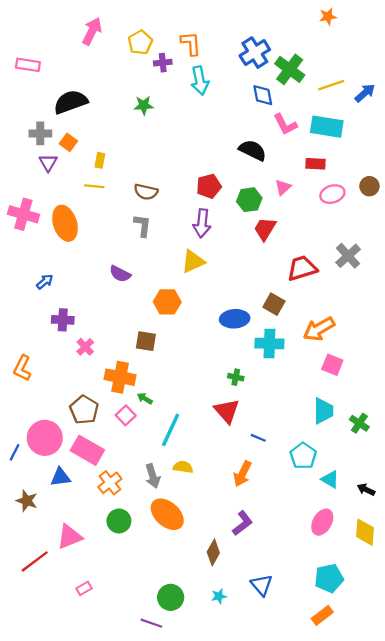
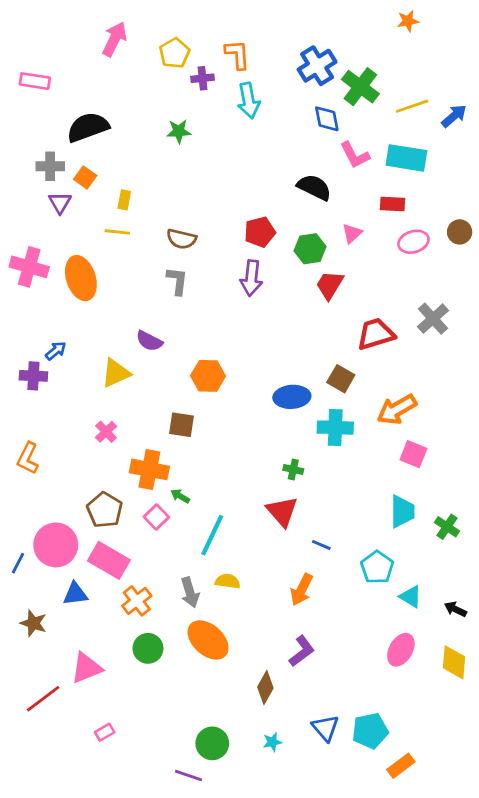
yellow triangle: (193, 261) -> (116, 373), moved
purple cross: (63, 320) -> (33, 376), moved
cyan pentagon: (329, 578) -> (370, 731), moved

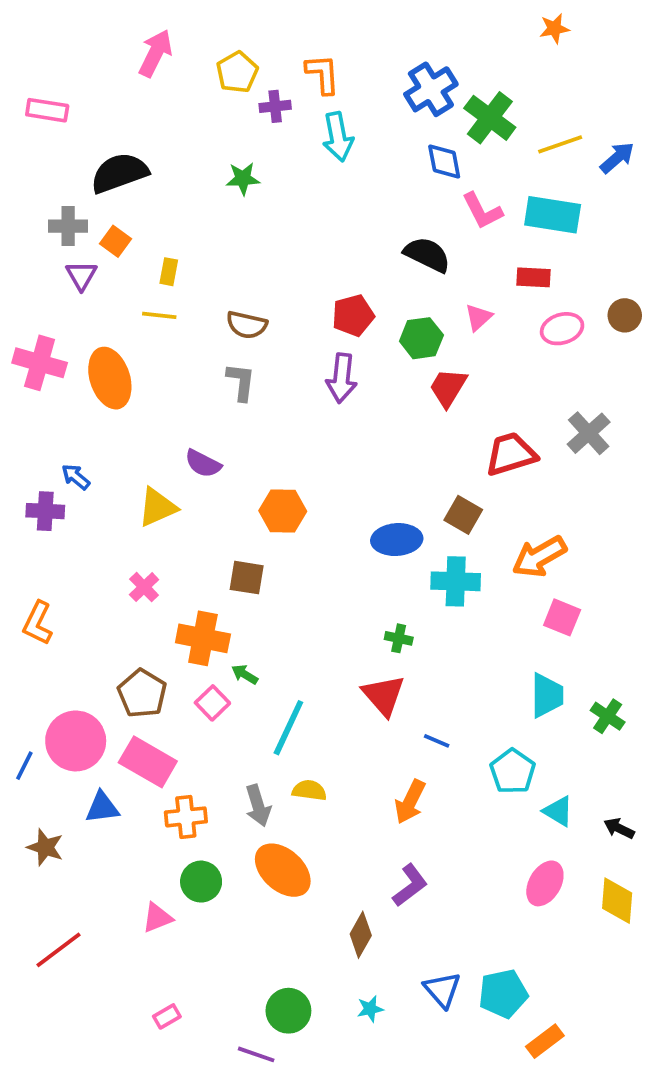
blue arrow: (56, 351) -> (76, 477), turned -100
orange cross: (137, 601) -> (186, 817), turned 32
pink triangle: (86, 668) -> (157, 918), moved, size x0.7
pink rectangle: (105, 732) -> (167, 1016), moved

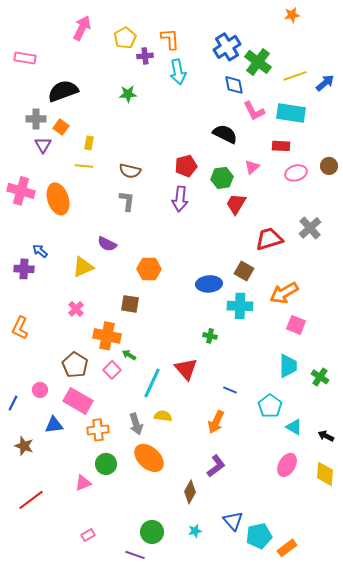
red triangle: (383, 695) -> (186, 369), moved
pink circle: (76, 741) -> (40, 390), size x0.5
cyan pentagon: (503, 994) -> (259, 536), moved

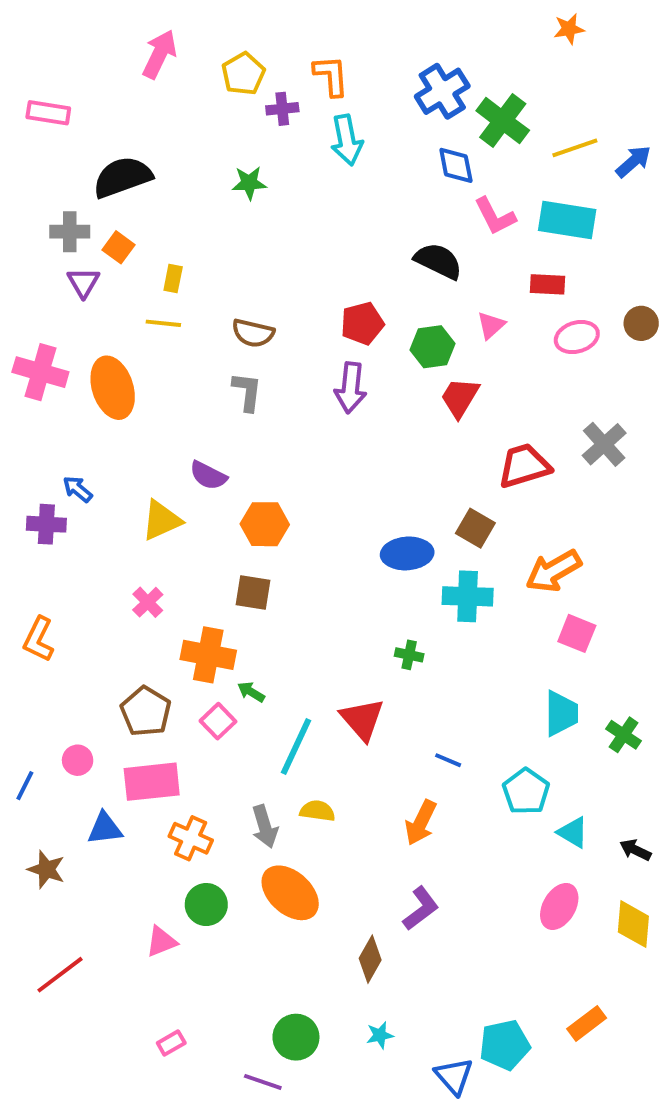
orange hexagon: (149, 269) -> (265, 524), moved
pink rectangle: (78, 401) -> (152, 782), turned -36
orange cross: (98, 430) -> (191, 838), turned 30
blue triangle: (233, 521) -> (454, 1076), moved
orange rectangle: (287, 548) -> (587, 1023), moved

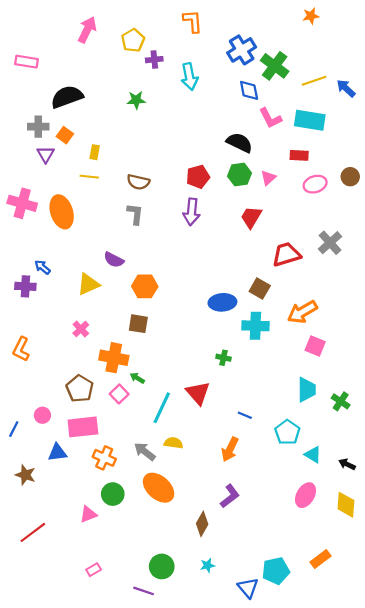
orange L-shape: (331, 76) -> (193, 21), moved
blue arrow: (633, 161) -> (346, 88), turned -96
green hexagon: (432, 347) -> (239, 175), moved
gray arrow: (265, 827) -> (145, 451), turned 145

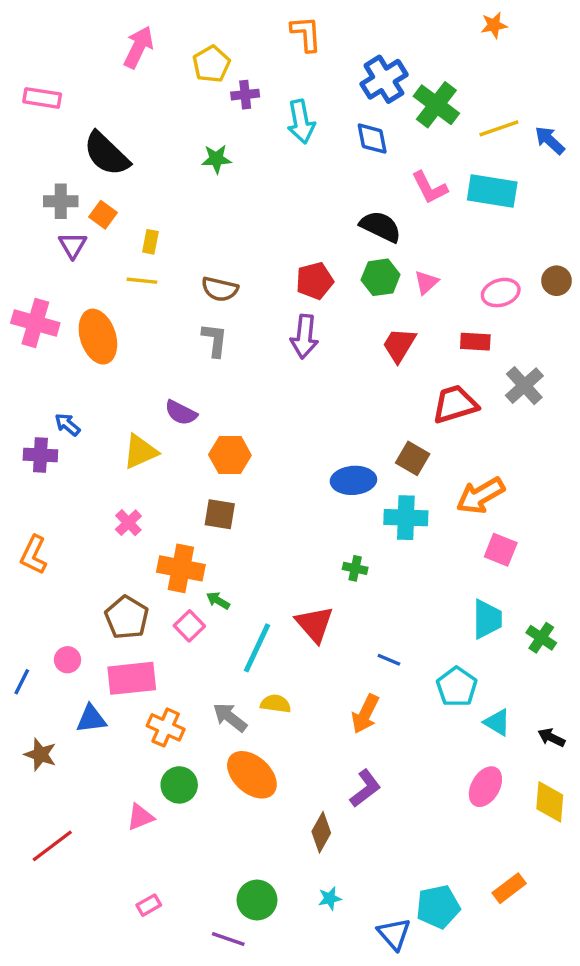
blue diamond: (249, 90) -> (372, 139), moved
black semicircle: (67, 97) -> (106, 154), turned -116
red rectangle: (299, 155) -> (475, 342), moved

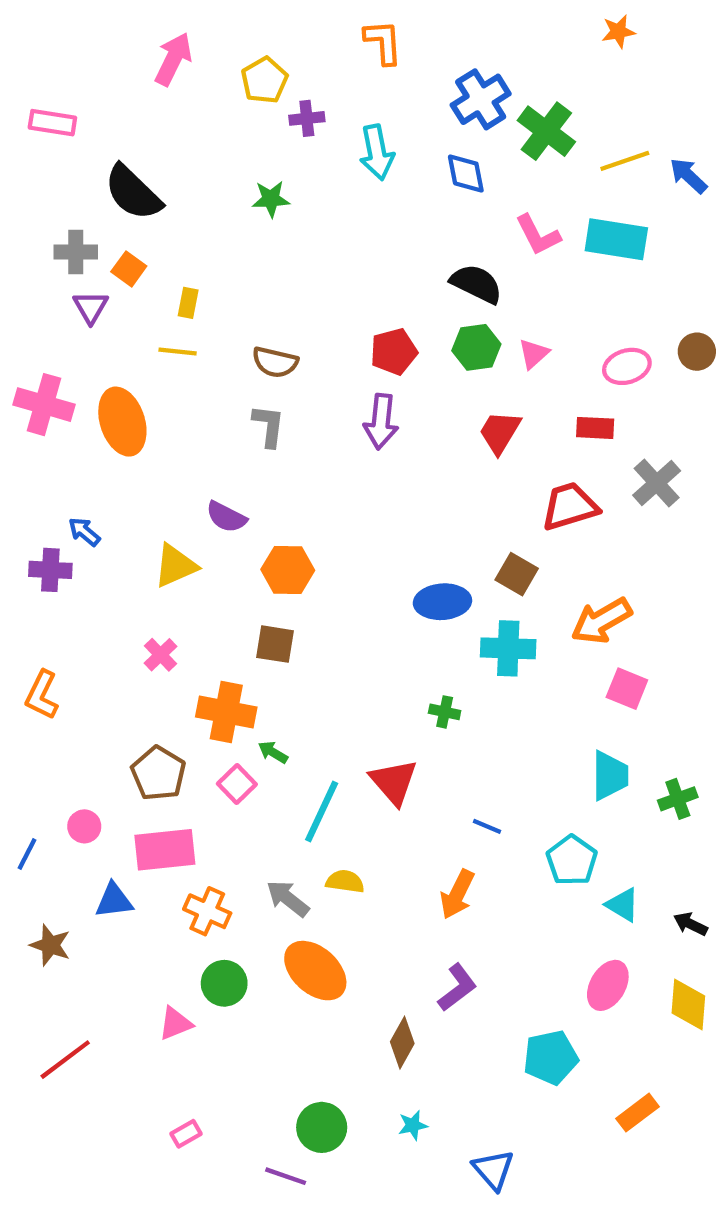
green cross: (541, 638) -> (678, 799), turned 36
cyan pentagon: (438, 907) -> (551, 1057), moved

